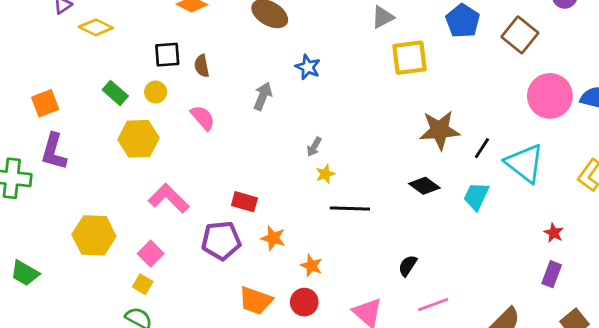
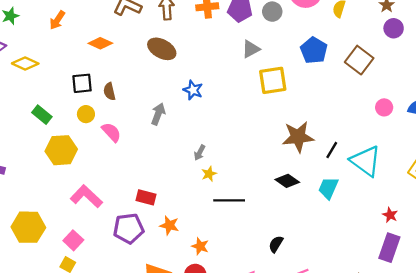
yellow circle: (156, 92) -> (86, 114), moved
pink circle: (550, 96) -> (384, 107), size x0.5
purple rectangle: (552, 274) -> (389, 248), size x1.4

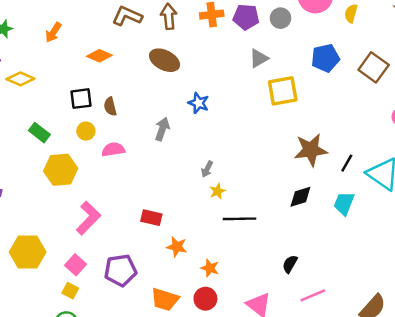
blue pentagon: (314, 50) -> (325, 58), turned 30
pink semicircle: (111, 132) -> (113, 150), turned -55
black diamond: (287, 181) -> (300, 197), turned -50
pink L-shape: (86, 196) -> (88, 218), turned 92
purple pentagon: (129, 228) -> (120, 270), moved

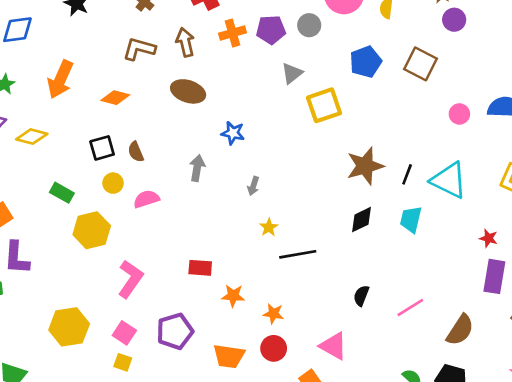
orange arrow: (53, 32) -> (60, 79), size x1.6
gray arrow: (207, 169) -> (253, 186), moved
pink line: (313, 295) -> (410, 308), moved

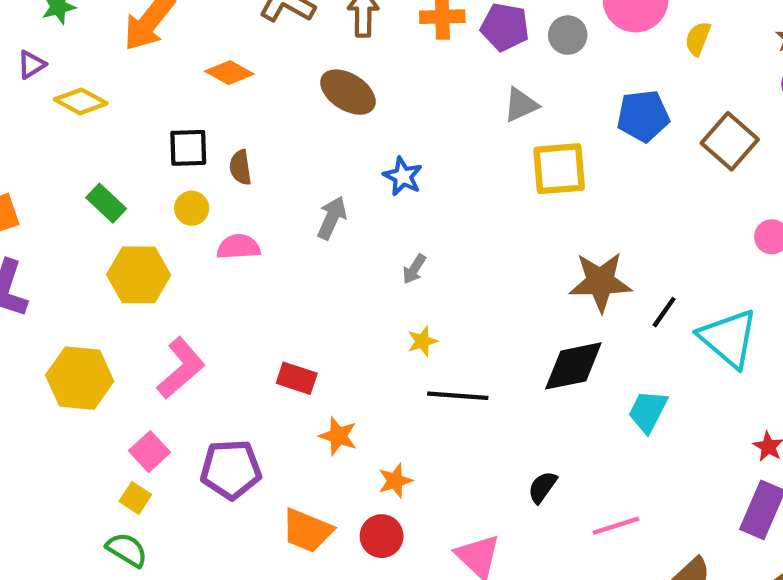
cyan trapezoid: (411, 219) -> (648, 411), moved
black diamond: (362, 220) -> (573, 366), size x1.4
orange star: (273, 314) -> (395, 481), turned 30
yellow hexagon: (69, 327) -> (80, 378), moved

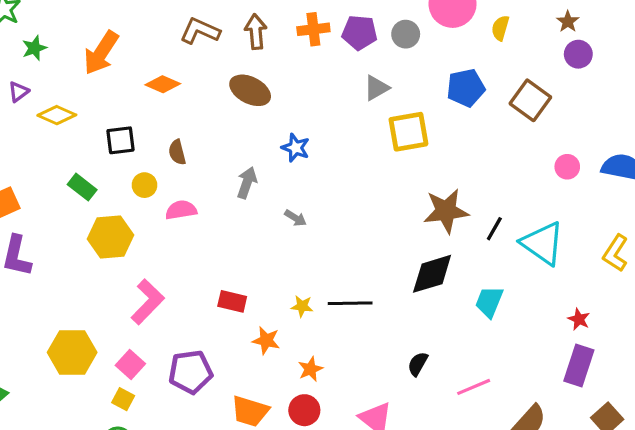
black square: (188, 148) -> (120, 140), moved
gray arrow: (414, 269) -> (295, 218), moved, turned -85
yellow star: (422, 341) -> (302, 306), moved, turned 30
yellow hexagon: (80, 378) -> (72, 352), moved

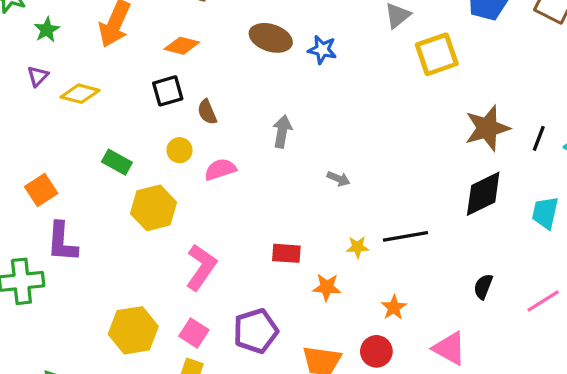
black square: (120, 140) -> (168, 91), moved
blue star: (296, 148) -> (322, 50), moved
gray arrow: (295, 218) -> (338, 179), moved
orange star: (310, 369) -> (394, 307), moved

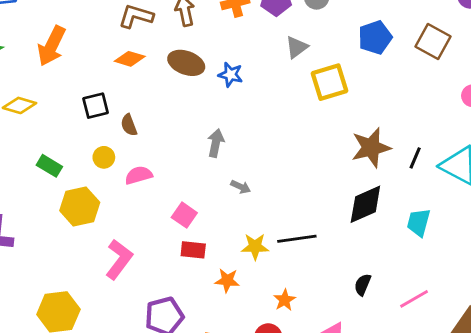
orange diamond: (182, 46) -> (130, 59), moved
gray arrow: (282, 131) -> (216, 143), moved
yellow star: (357, 247) -> (255, 247), size x1.4
pink square: (194, 333) -> (184, 215), moved

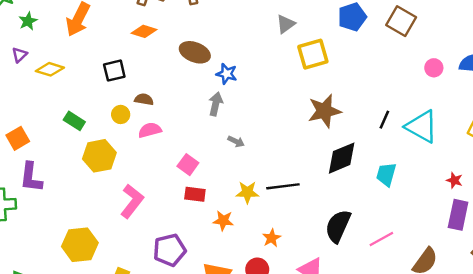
brown ellipse: (186, 63) -> (195, 52), moved
blue star: (231, 75) -> (227, 74), moved
brown semicircle: (129, 125) -> (144, 99), moved, turned 120
brown star: (371, 148) -> (324, 111), moved
black semicircle: (363, 285) -> (338, 226), size x1.8

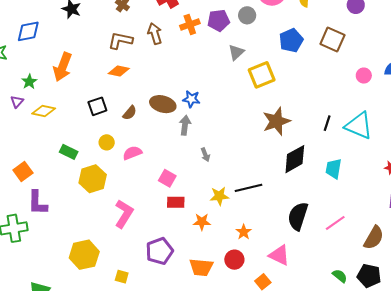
green star: (28, 21) -> (29, 82), moved
brown ellipse: (195, 52) -> (163, 104), moved
brown semicircle: (144, 99) -> (130, 113), moved, turned 126
gray arrow: (236, 141) -> (205, 155), turned 48

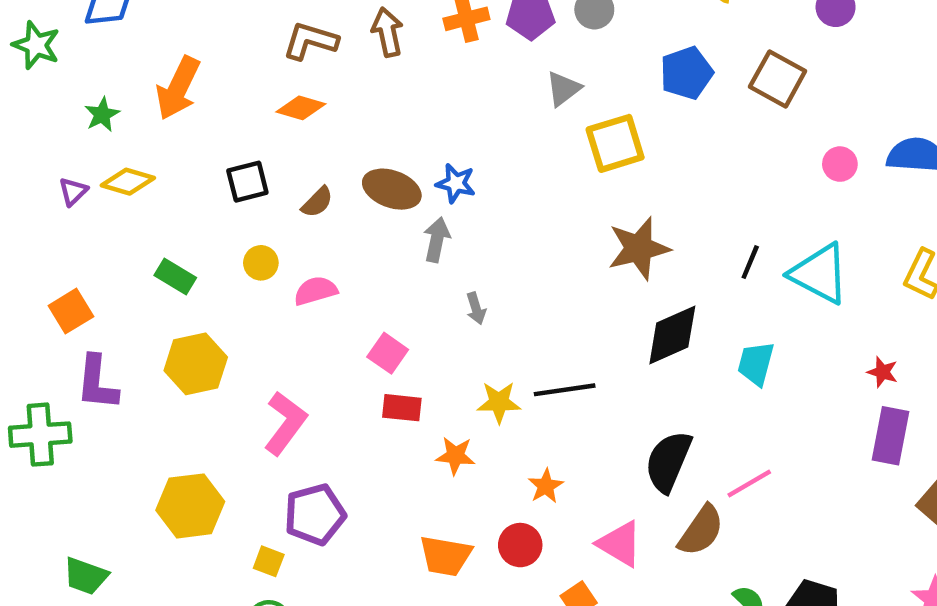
purple triangle: (17, 102) -> (73, 191), moved
yellow hexagon: (93, 179) -> (196, 364), moved
brown semicircle: (374, 238) -> (701, 531), moved
purple pentagon: (159, 251) -> (315, 514), moved

